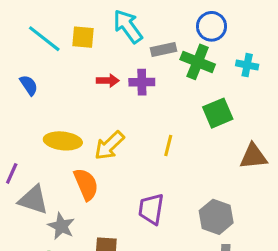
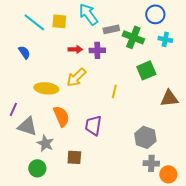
blue circle: (212, 26) -> (155, 14), moved
yellow arrow: (109, 146) -> (76, 77), moved
purple trapezoid: (151, 209) -> (93, 125), moved

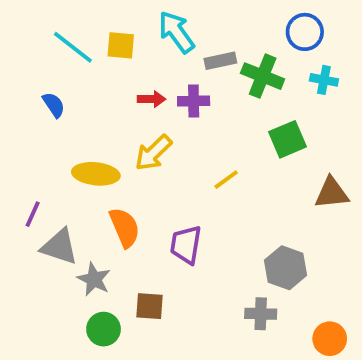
yellow line: (114, 91) -> (226, 180), turned 40
gray cross: (151, 163) -> (261, 314), moved
green circle: (37, 168) -> (104, 329), moved

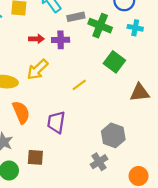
green square: (288, 139) -> (114, 62), turned -30
gray cross: (261, 314) -> (99, 162), turned -35

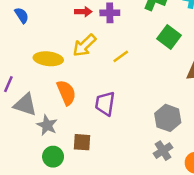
yellow line: (79, 85) -> (121, 56), moved
gray cross: (99, 162) -> (163, 151), moved

